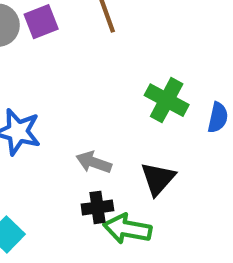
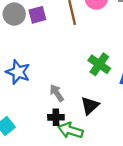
gray arrow: (94, 162) -> (57, 93), turned 30

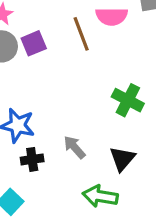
black cross: (56, 117) -> (32, 159), moved

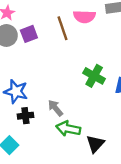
black triangle: (122, 159) -> (95, 144), moved
green arrow: (100, 196) -> (68, 129), moved

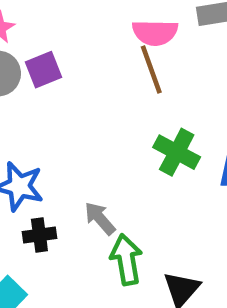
brown line: (63, 28) -> (151, 70), moved
green arrow: (68, 129) -> (126, 260), turned 70

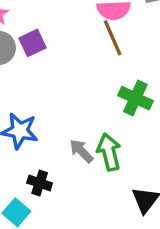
black cross: (39, 235) -> (40, 183), moved, turned 30
green arrow: (126, 260) -> (109, 152), moved

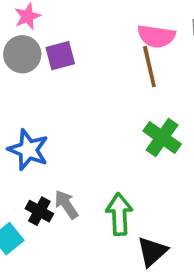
gray arrow: (81, 151) -> (66, 204), moved
green arrow: (109, 152) -> (119, 214), moved

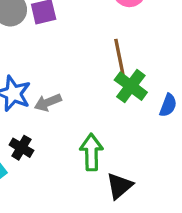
brown line: (149, 67) -> (119, 57), moved
gray arrow: (66, 204) -> (48, 102), moved, turned -80

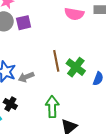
brown line: (119, 57) -> (56, 61), moved

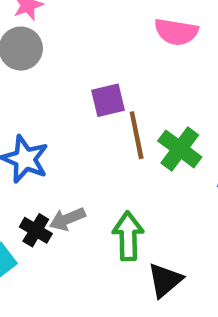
purple square: (24, 23) -> (108, 100), moved
gray arrow: (26, 77) -> (67, 219), moved

